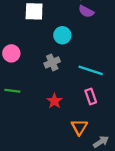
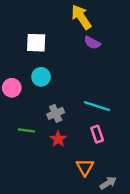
cyan circle: (62, 35) -> (41, 77), moved
gray cross: (52, 62) -> (56, 113), moved
green line: (12, 91) -> (26, 130), moved

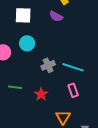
purple semicircle: (92, 43) -> (56, 16), moved
gray cross: (56, 113) -> (48, 65), moved

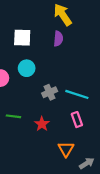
purple semicircle: (56, 16) -> (58, 39), turned -112

